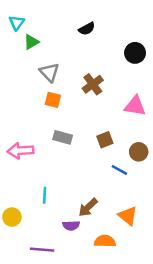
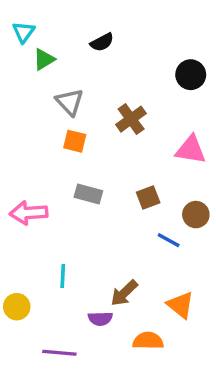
black semicircle: (87, 29) -> (102, 42), moved

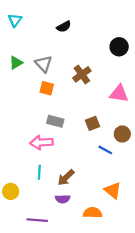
green triangle: (44, 59) -> (16, 63), moved
pink arrow: (29, 213) -> (41, 143), moved
brown arrow: (124, 293) -> (66, 178), moved

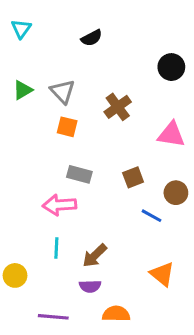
orange semicircle: (92, 213) -> (116, 314), moved

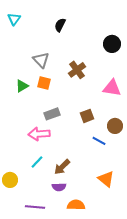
black semicircle: (92, 38) -> (60, 25), turned 144
green triangle: (23, 90) -> (22, 86), moved
gray rectangle: (79, 174) -> (52, 114), turned -35
cyan line: (56, 248) -> (37, 162), turned 40

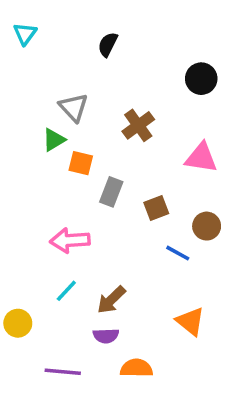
orange square: (44, 83) -> (81, 163), moved
green triangle: (22, 86) -> (54, 140), moved
gray rectangle: (52, 114) -> (111, 192), moved, turned -49

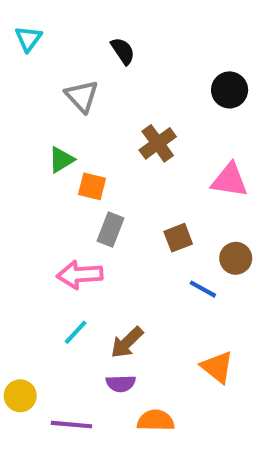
black semicircle: (108, 44) -> (123, 51), turned 120
gray triangle: (74, 107) -> (82, 96), moved
gray rectangle: (111, 192) -> (111, 230), moved
yellow circle: (18, 323) -> (20, 396), moved

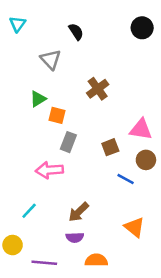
black circle: (230, 90) -> (142, 28), moved
pink triangle: (230, 180) -> (141, 129), moved
cyan line: (76, 332) -> (29, 211), moved

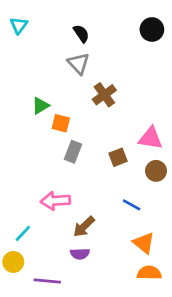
gray triangle: (51, 60) -> (79, 63), moved
pink arrow: (49, 170) -> (55, 201), moved
blue line: (126, 179) -> (132, 205), moved
cyan line: (29, 211) -> (23, 233), moved
orange semicircle: (96, 260) -> (149, 273), moved

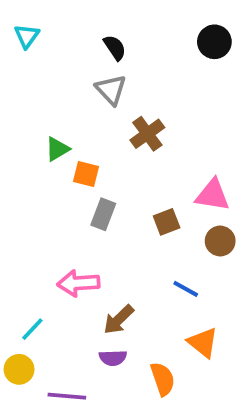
orange semicircle: (149, 273) -> (163, 379), moved, turned 70

